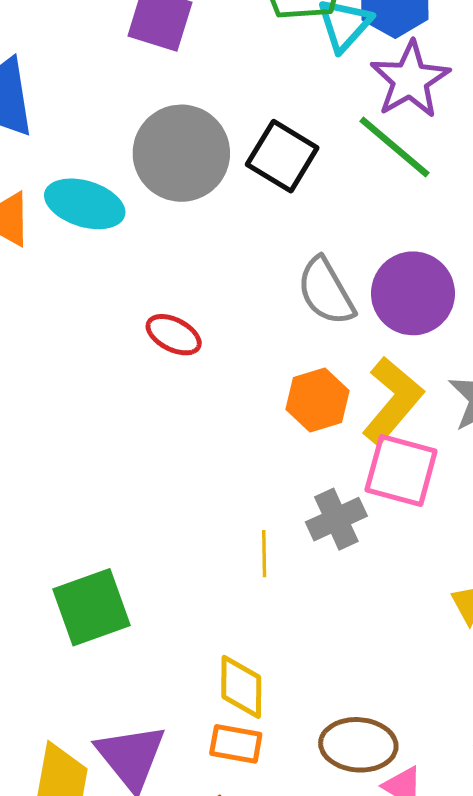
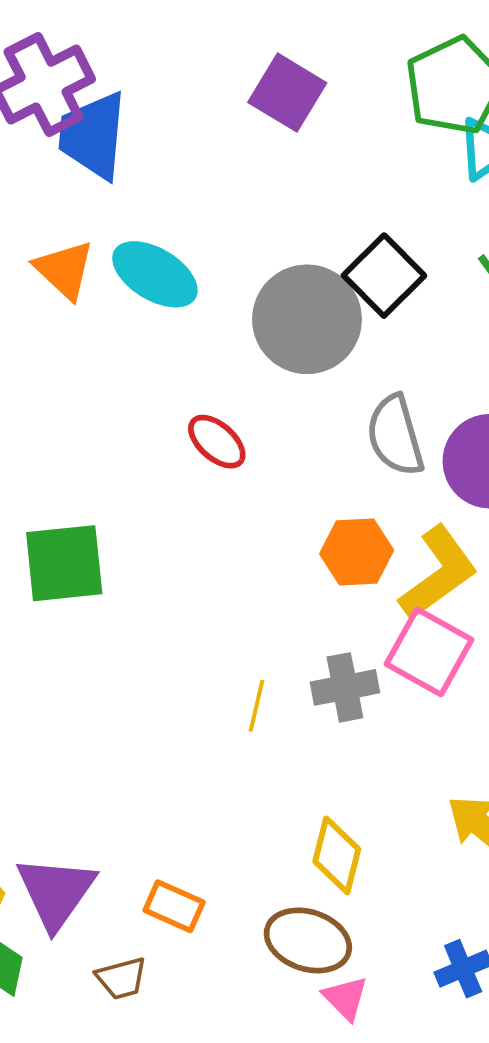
gray circle: (181, 153) -> (307, 319), moved
green square: (91, 607) -> (64, 563), moved
yellow diamond: (241, 687) -> (337, 855), moved

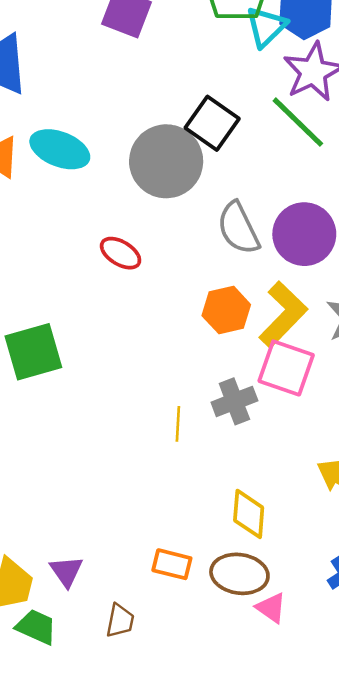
purple triangle: (56, 892) -> (66, 571), size x0.6
orange rectangle: (174, 906) -> (172, 564), moved
brown trapezoid: (122, 978) -> (120, 621), turned -54

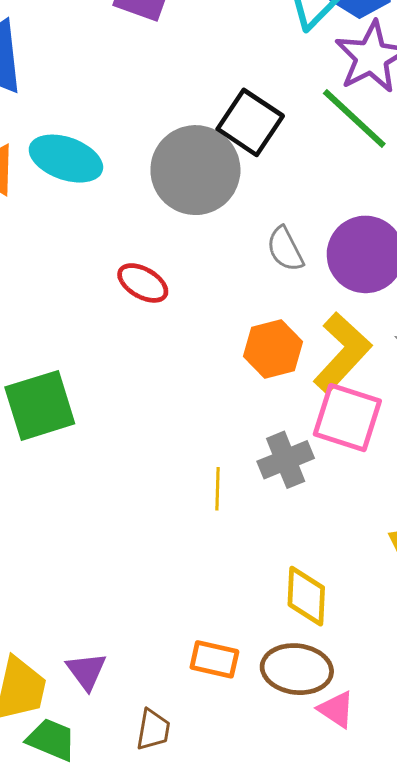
gray semicircle: (238, 228) -> (285, 249), size x0.7

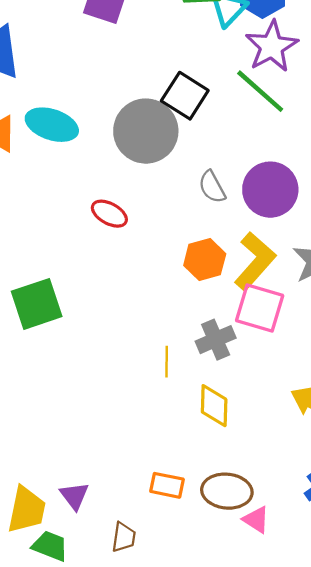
yellow diamond: (306, 596) -> (214, 406), moved

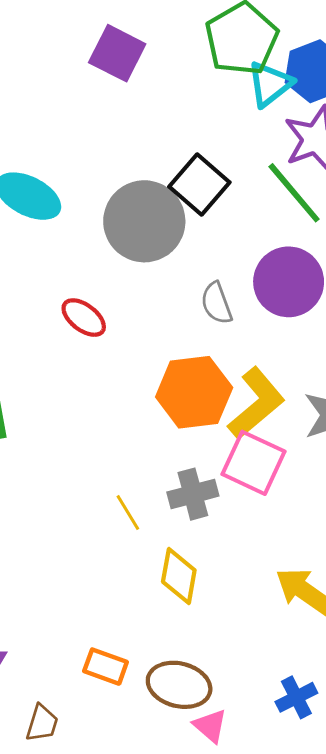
purple circle: (270, 190) -> (289, 282), moved
orange hexagon: (205, 260) -> (194, 392), size x1.4
yellow line: (167, 362) -> (128, 512), turned -40

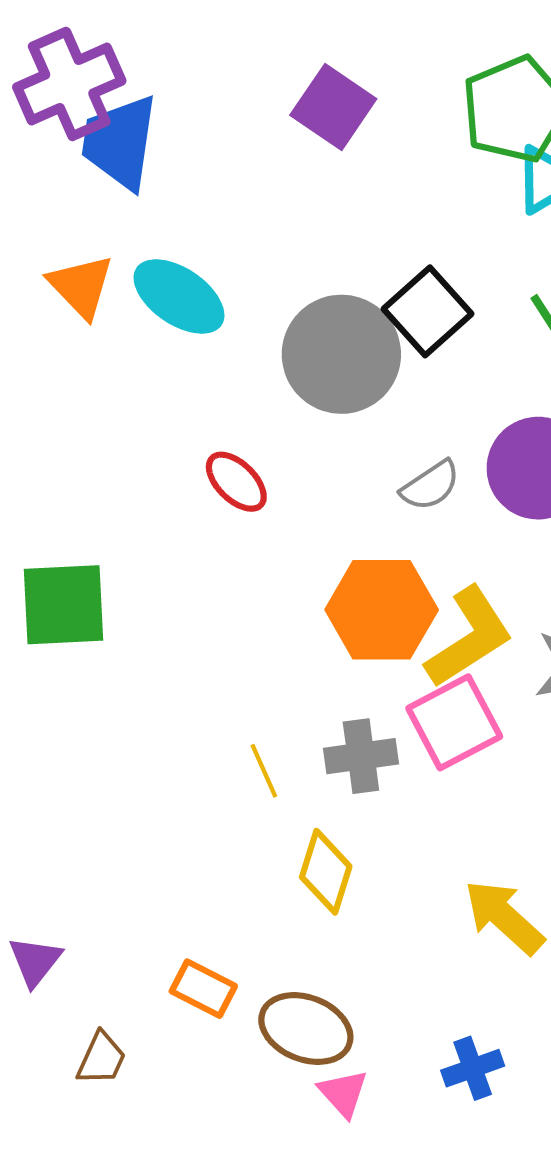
gray semicircle: (217, 303) -> (430, 486), turned -111
pink square: (254, 463) -> (454, 722), turned 30

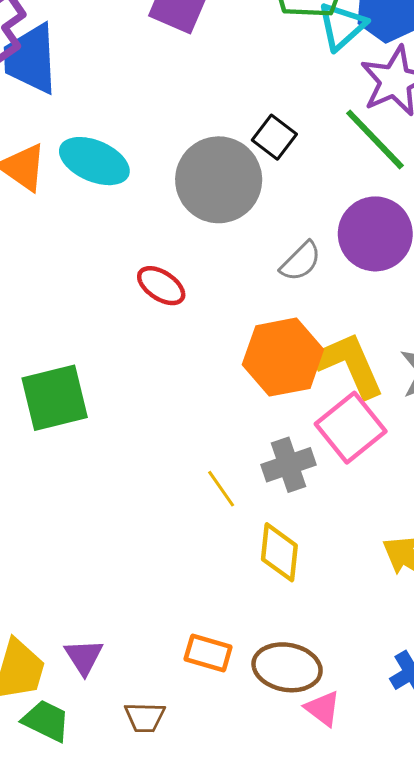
black square: (428, 311) -> (274, 137), size x0.7
yellow L-shape: (469, 637) -> (349, 365), turned -70
brown trapezoid: (101, 1059) -> (145, 717), turned 78

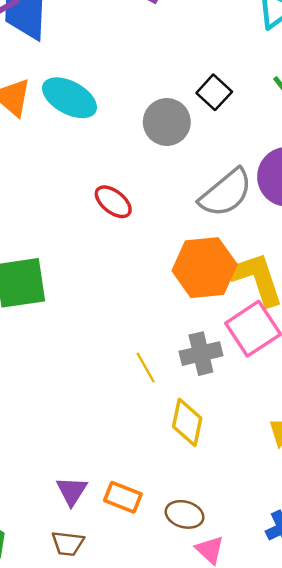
gray circle: (219, 180) -> (167, 122), size x0.7
gray semicircle: (301, 261) -> (226, 193), size x1.6
purple triangle: (84, 657) -> (72, 491), moved
brown ellipse: (287, 667) -> (185, 514), size x0.7

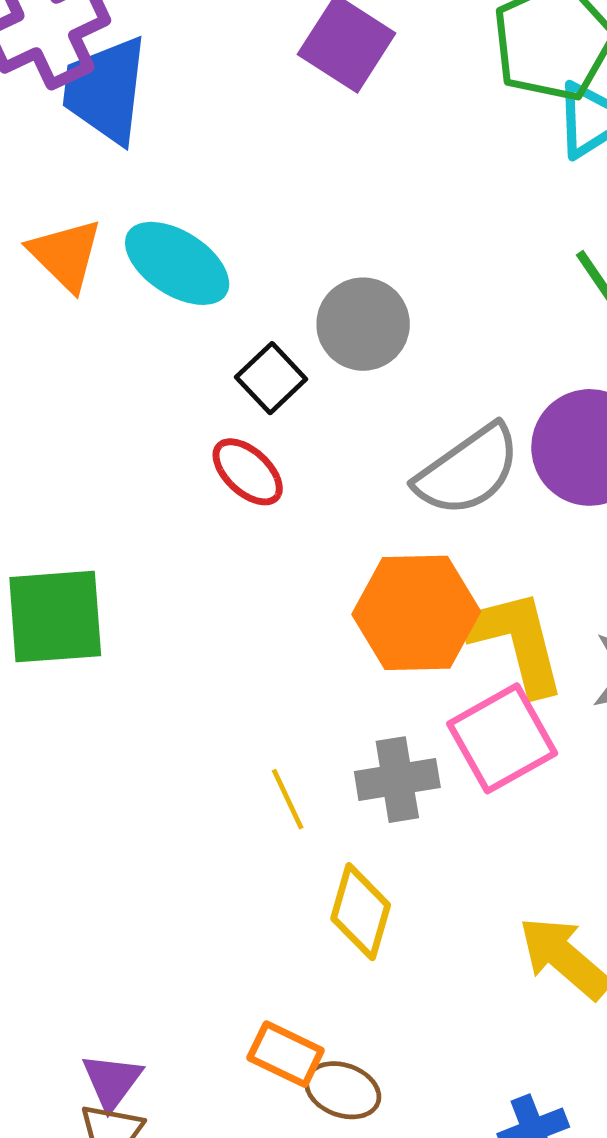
black square: (214, 92) -> (271, 378), moved
purple triangle: (72, 491) -> (112, 1081), moved
orange rectangle: (123, 497) -> (286, 1054), moved

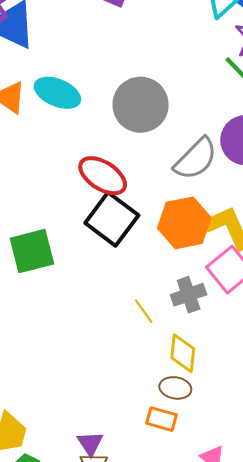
gray circle: (363, 324) -> (141, 105), size x1.4
black square: (271, 378) -> (112, 219), moved, size x1.8
red ellipse: (248, 472) -> (103, 176), size x1.5
brown ellipse: (343, 1090) -> (175, 388), moved

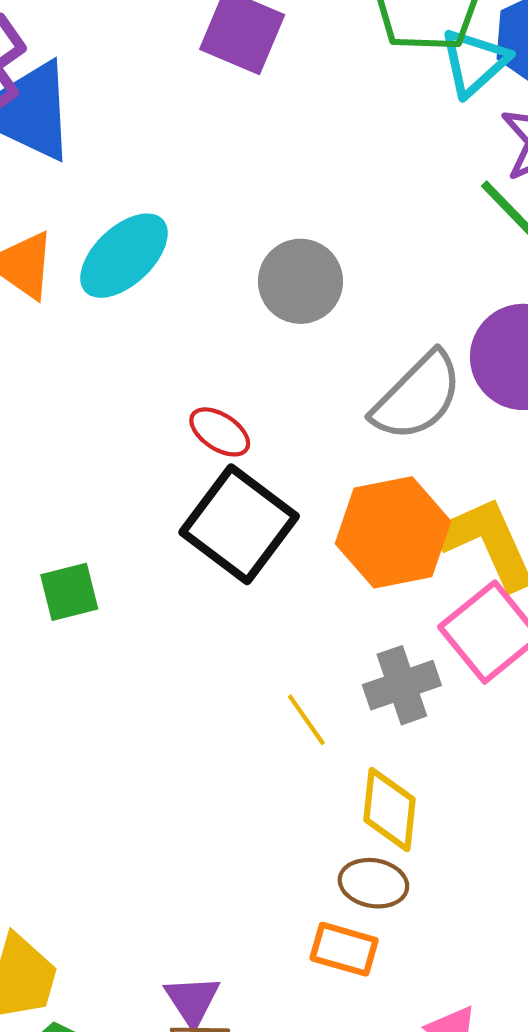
cyan ellipse: (57, 93) -> (124, 256), turned -66
gray circle: (141, 105) -> (300, 281), size x0.7
red ellipse: (103, 176) -> (220, 432), size x0.6
green square: (32, 251) -> (69, 592), size x0.6

